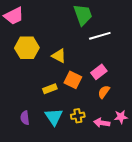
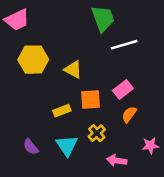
orange square: (73, 80) -> (91, 99), turned -30
yellow cross: (78, 116) -> (97, 133), moved, turned -32
purple semicircle: (25, 118) -> (31, 147), turned -32
pink arrow: (102, 123) -> (117, 160), moved

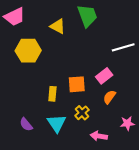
white line: (124, 45) -> (123, 47), moved
yellow triangle: (73, 70) -> (58, 26), moved
yellow rectangle: (62, 111) -> (52, 94), turned -64

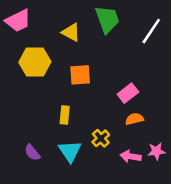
white line: (123, 47) -> (151, 31), moved, turned -40
orange square: (77, 84) -> (80, 75), moved
orange semicircle: (109, 97) -> (134, 119), turned 40
pink arrow: (99, 136) -> (131, 156), moved

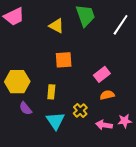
yellow hexagon: (35, 62) -> (17, 82), moved
purple semicircle: (32, 152) -> (25, 108), moved

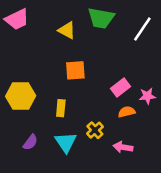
green trapezoid: (85, 15) -> (101, 18), turned 120
purple semicircle: (25, 108) -> (30, 142), moved, turned -104
pink star: (125, 121) -> (147, 96), moved

